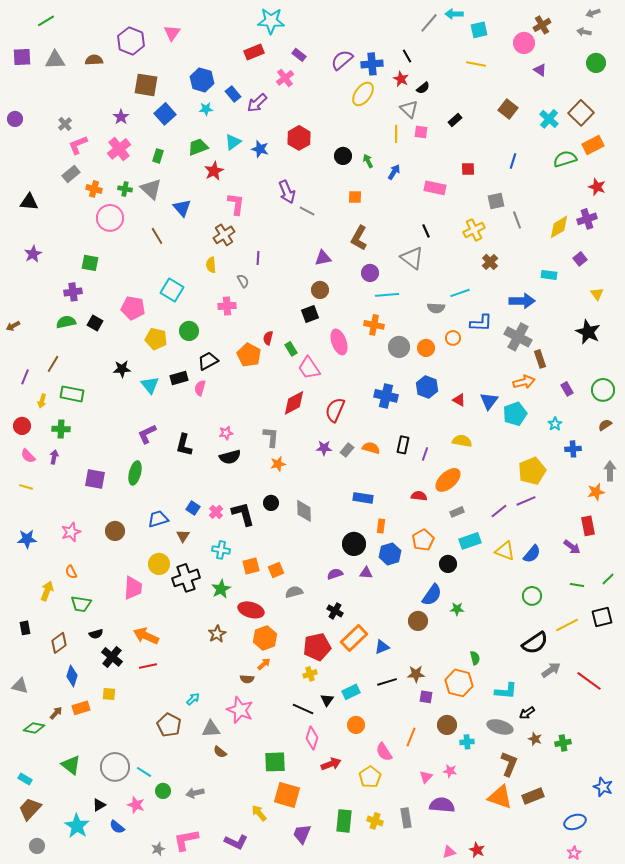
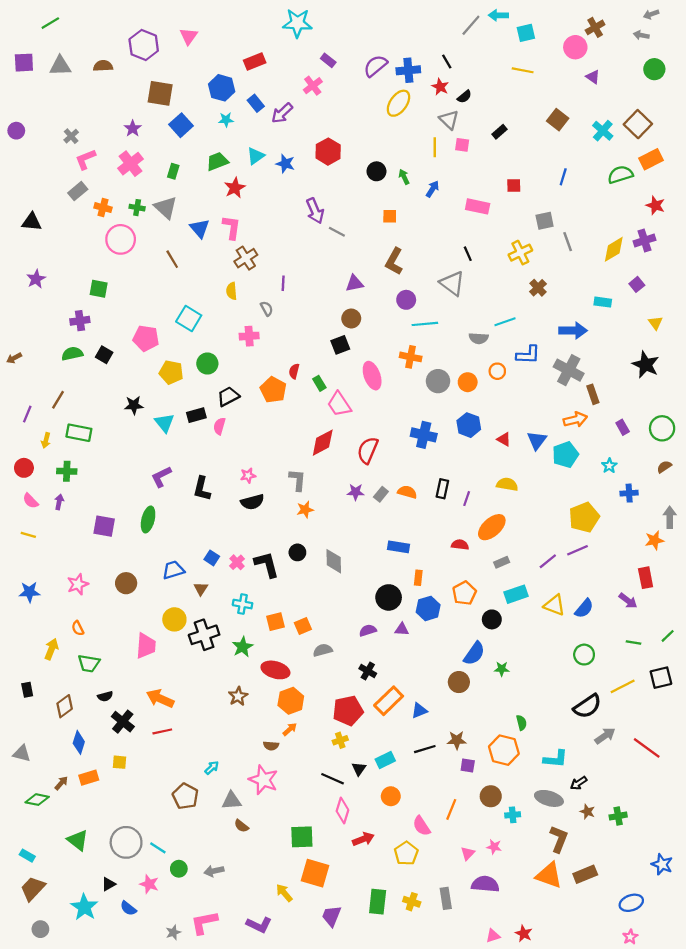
red rectangle: (254, 52) -> (255, 61), moved
pink L-shape: (236, 204) -> (232, 227), moved

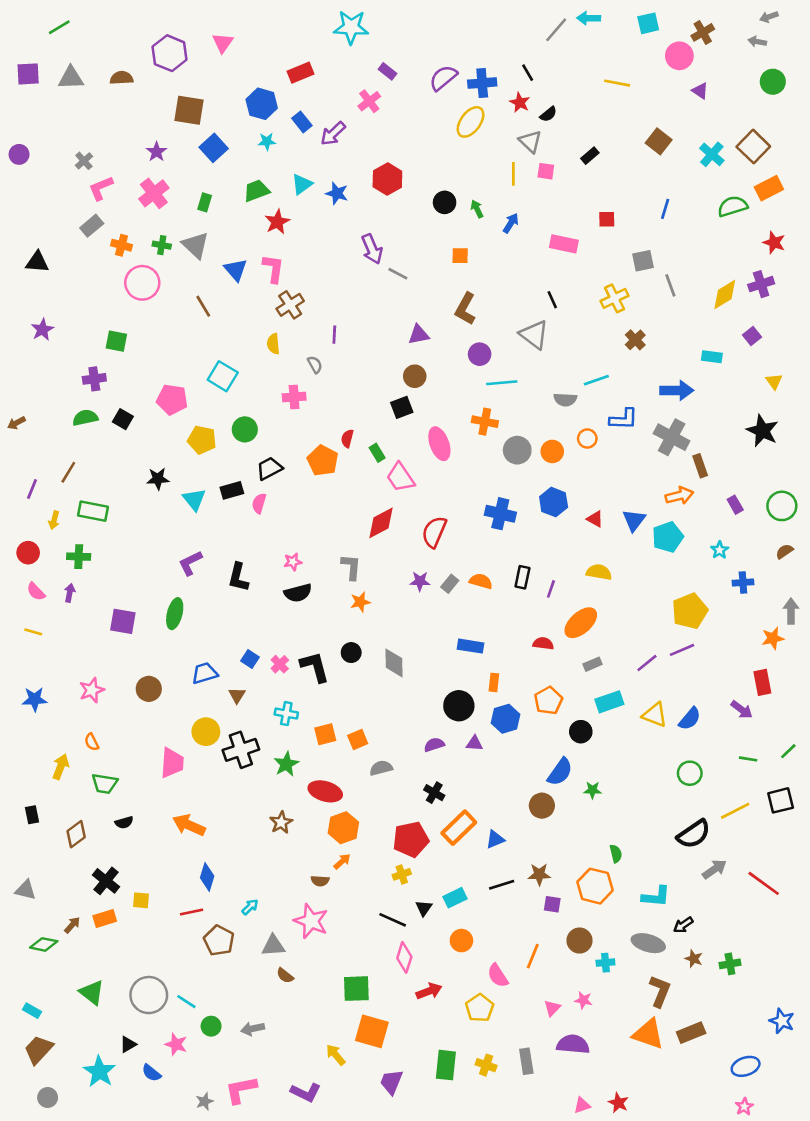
cyan square: (526, 33) -> (648, 23), moved
black cross: (123, 722) -> (106, 881), moved
red line: (162, 731) -> (192, 912), moved
blue diamond: (79, 742) -> (207, 877), moved

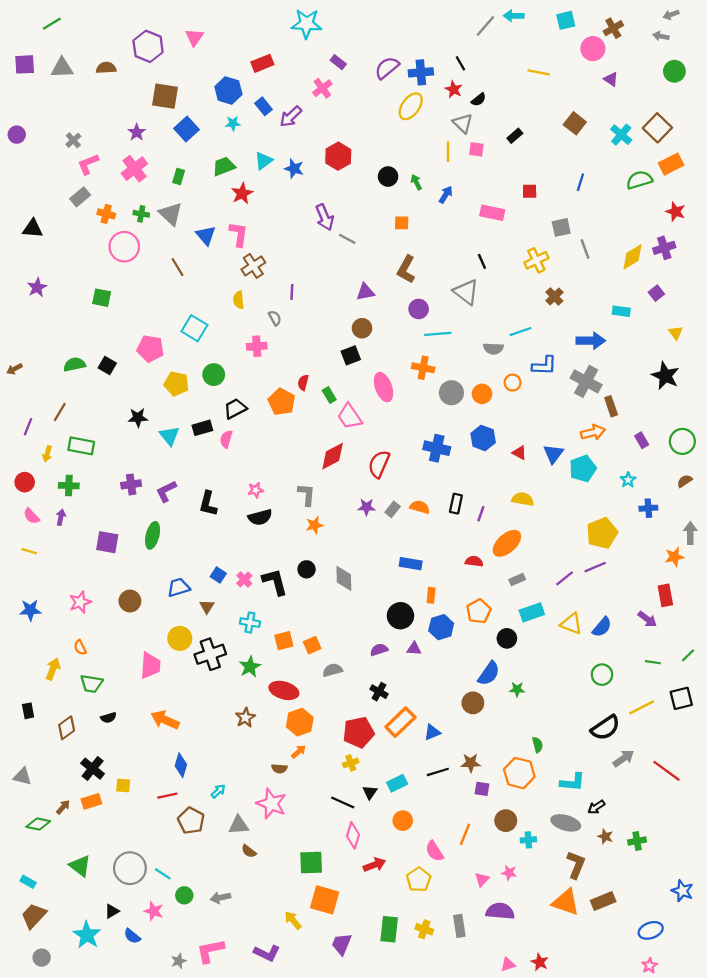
purple cross: (94, 379) -> (131, 484), moved

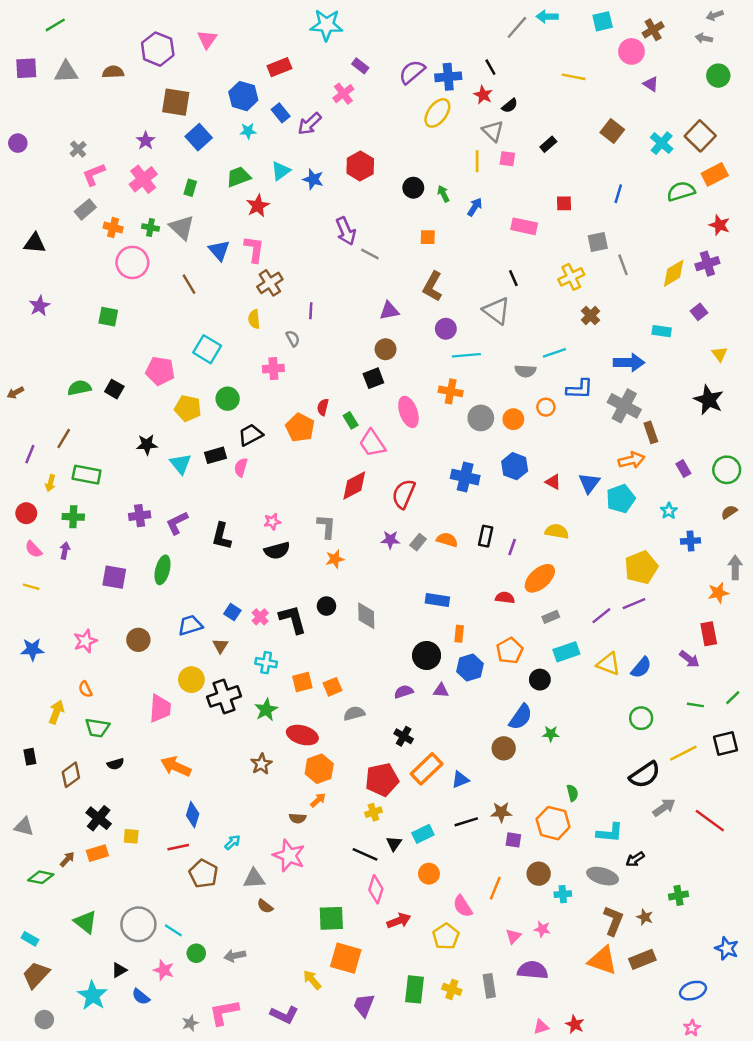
brown star: (605, 836) -> (645, 917), moved

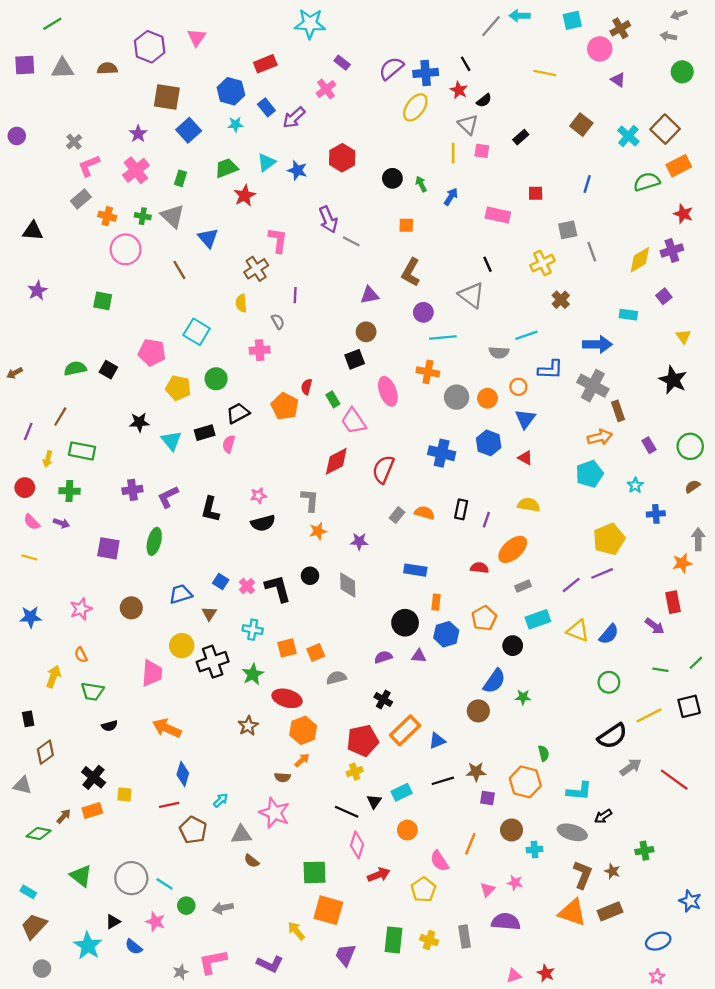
pink L-shape: (254, 249) -> (278, 240), moved
blue triangle: (589, 483) -> (525, 419), moved
purple star: (390, 540) -> (359, 541), moved
purple arrow: (65, 551) -> (61, 523), turned 98
brown diamond: (71, 775) -> (45, 752), moved

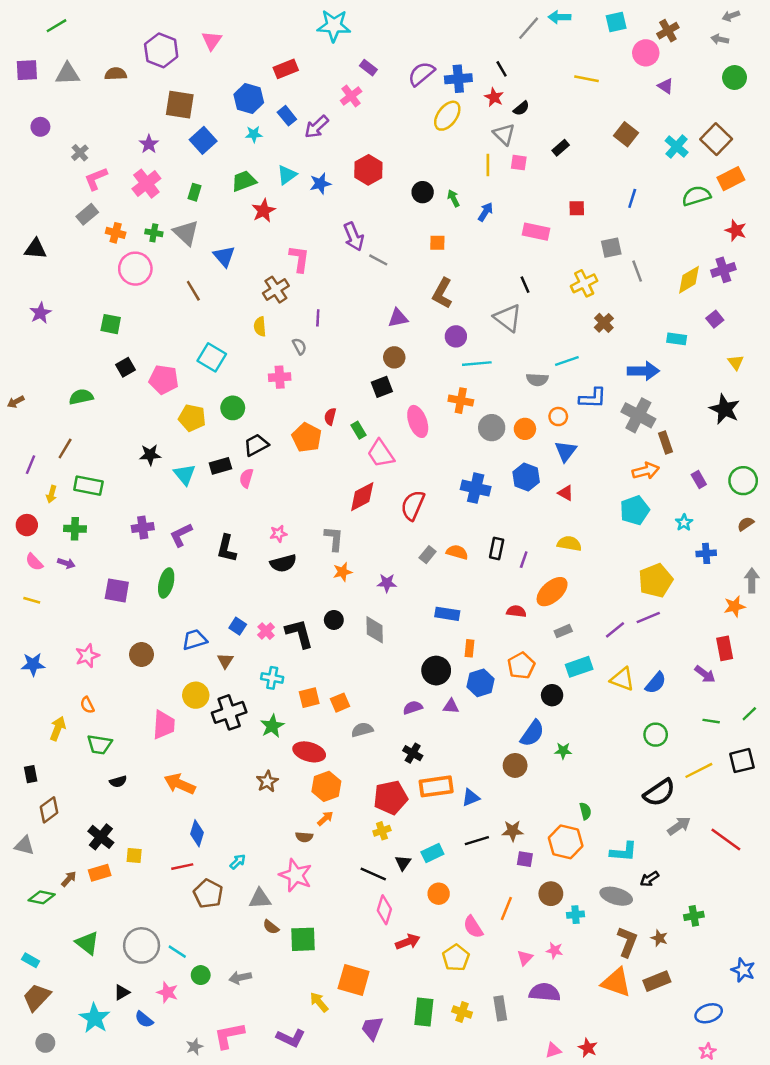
purple circle: (17, 136) -> (40, 127), moved
blue star: (297, 170) -> (320, 184), turned -30
black square: (108, 370) -> (125, 367), moved, turned 30
orange rectangle: (405, 730) -> (436, 786), turned 36
green square: (315, 872) -> (303, 939), moved

